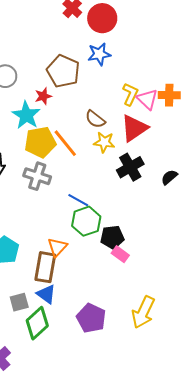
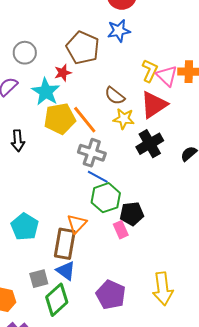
gray cross: (37, 176) -> (92, 153), moved
pink rectangle: (120, 254) -> (121, 230), moved, turned 30
yellow arrow: (143, 312) -> (163, 289), turned -32

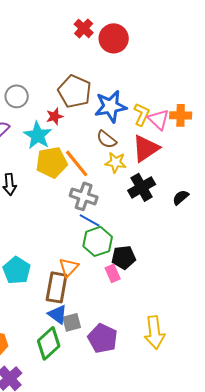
blue star: (119, 31) -> (111, 106), moved, size x1.4
gray square: (39, 279) -> (72, 322), moved

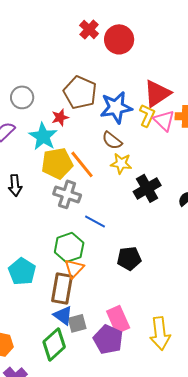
red triangle: (146, 148) -> (157, 93), moved
gray cross: (84, 196) -> (67, 194), moved
green hexagon: (98, 241) -> (69, 247), moved
pink rectangle: (113, 273) -> (118, 319), moved, size x1.5

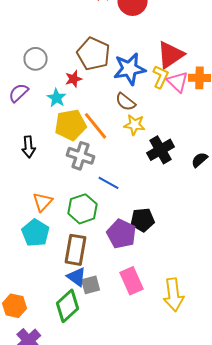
cyan star: (43, 136) -> (56, 98), size x0.7
orange triangle: (74, 268) -> (42, 202), moved
purple pentagon: (108, 339) -> (122, 234), moved

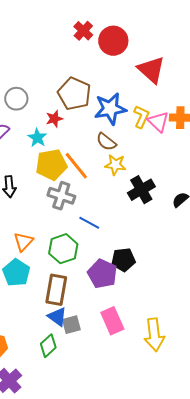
red triangle: (170, 55) -> (151, 70), moved, turned -44
green diamond: (68, 306) -> (48, 346), size x0.7

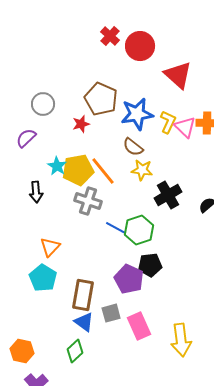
cyan star: (37, 138) -> (57, 166), moved
green hexagon: (63, 249) -> (139, 230), moved
gray square: (71, 325) -> (111, 313), moved

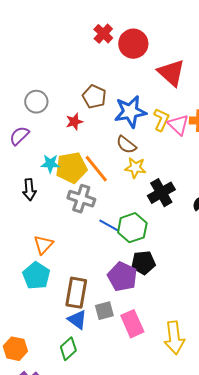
brown pentagon: (101, 99) -> (94, 97), size x0.7
cyan star: (57, 166) -> (50, 164), turned -30

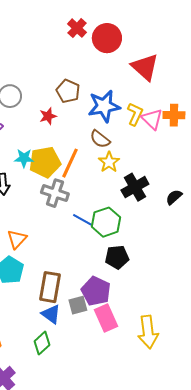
yellow star: (135, 168) -> (109, 162), turned 30
orange line: (96, 169) -> (70, 163), turned 64
purple pentagon: (122, 277) -> (96, 291), moved

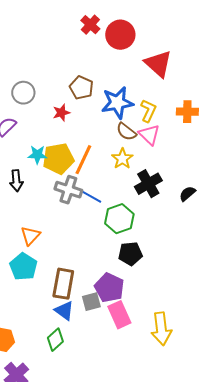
pink triangle: (152, 119) -> (149, 135), moved
brown semicircle: (100, 139) -> (126, 132), moved
blue line: (83, 220) -> (91, 197), moved

